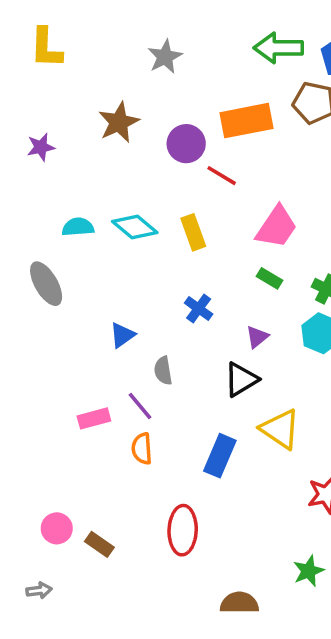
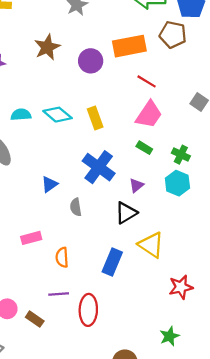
red line: (222, 176) -> (147, 81), moved
blue cross: (199, 309) -> (99, 167), size x1.8
purple line: (140, 406) -> (59, 294), moved, turned -54

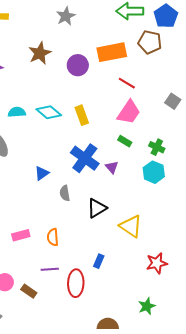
purple triangle: (136, 185) -> (112, 167), moved, turned -32
black triangle: (126, 213) -> (97, 208), moved
pink rectangle: (31, 238) -> (21, 235), moved
blue rectangle: (112, 262) -> (99, 261), moved, size x0.6

